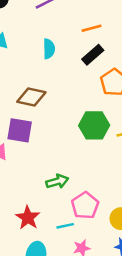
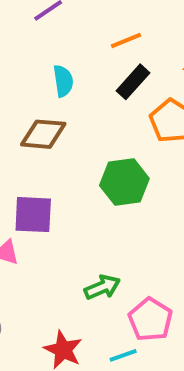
brown diamond: (31, 97) -> (43, 134), moved
green hexagon: (94, 125) -> (124, 182), moved

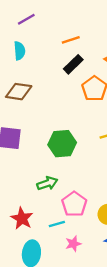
cyan semicircle: (63, 81) -> (20, 51), moved
green hexagon: (124, 182) -> (62, 144), moved

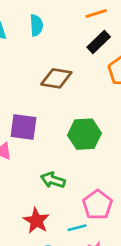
brown diamond: (19, 92) -> (56, 78), moved
green arrow: (47, 183) -> (53, 180), moved, turned -144

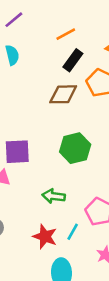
brown diamond: (56, 78) -> (63, 94), moved
cyan line: (77, 228) -> (73, 232), moved, turned -36

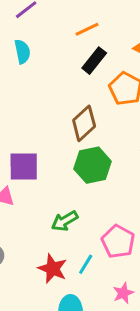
brown diamond: (63, 94) -> (84, 123), moved, turned -44
green arrow: (53, 196) -> (65, 221), turned -40

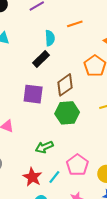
cyan semicircle: (22, 52) -> (50, 38), moved
black rectangle: (94, 61) -> (41, 59), moved
purple square: (24, 167) -> (33, 94), moved

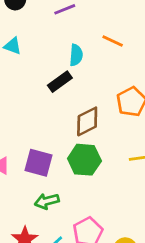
orange line: (75, 24) -> (113, 41), turned 35
purple square: (33, 94) -> (39, 163), moved

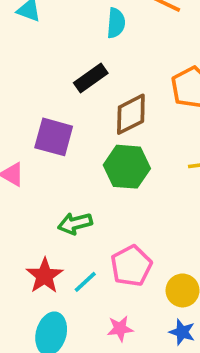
black rectangle: (60, 82) -> (91, 78), moved
purple square: (39, 163) -> (54, 137), moved

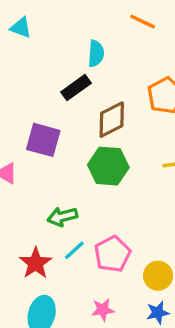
cyan semicircle: (116, 23) -> (96, 54), moved
cyan line: (85, 282) -> (74, 250), moved
blue star: (182, 332) -> (158, 313), turned -30

